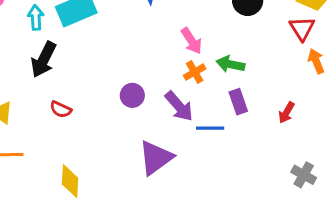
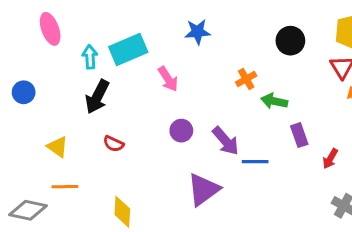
pink arrow: (192, 41) -> (168, 79), moved
orange cross: (195, 72) -> (246, 79), moved
purple rectangle: (238, 102) -> (299, 135), moved
red arrow: (287, 113) -> (330, 159), moved

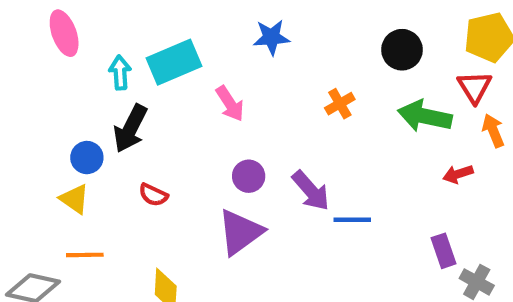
blue circle: (24, 92) -> (87, 158), moved
green arrow: (274, 101) -> (425, 116), moved, size x1.4
purple rectangle: (299, 135) -> (443, 251), moved
red arrow: (330, 159) -> (458, 174), moved, turned 42
purple triangle: (203, 190) -> (240, 232), moved

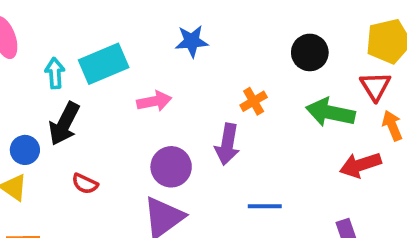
pink arrow: (230, 104) -> (154, 101), turned -68
red arrow: (458, 174) -> (360, 165), size x1.5
purple circle: (249, 176) -> (171, 167), size x1.4
purple arrow: (311, 191) -> (227, 144), moved, turned 51

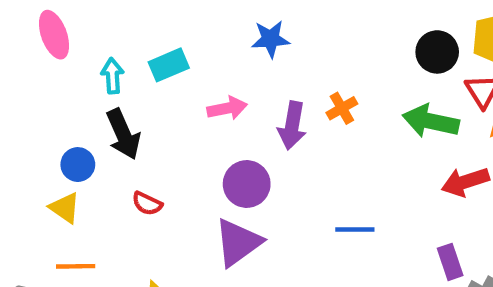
black circle: (310, 52) -> (437, 52), moved
cyan rectangle: (104, 64) -> (169, 65), size x0.7
black arrow: (64, 124) -> (123, 134), turned -51
purple arrow: (227, 144) -> (292, 126), moved

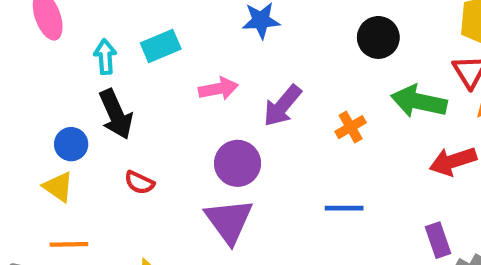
black circle: (437, 52) -> (378, 37), moved
orange cross: (342, 108) -> (351, 127), moved
purple arrow: (292, 126) -> (282, 106), turned 30
purple triangle: (238, 242) -> (229, 221), turned -30

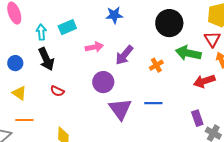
black circle: (378, 37) -> (169, 23), size x1.4
blue circle: (71, 144) -> (15, 63), moved
purple triangle: (229, 221) -> (120, 109), moved

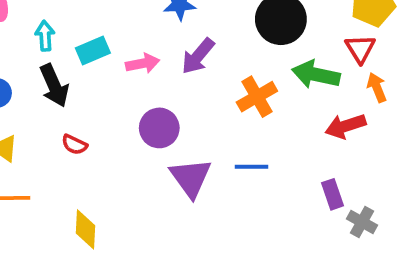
cyan rectangle: (67, 27) -> (93, 51), moved
purple arrow: (124, 55) -> (198, 56), moved
orange cross: (156, 65) -> (257, 97), size x1.5

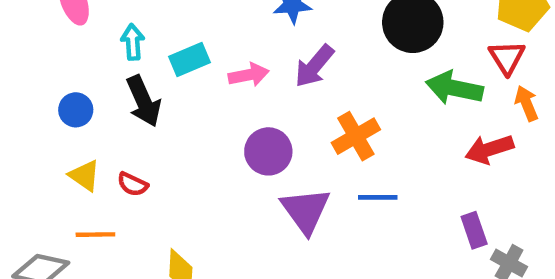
orange cross: (257, 97) -> (356, 136), moved
red semicircle: (74, 145) -> (133, 184), moved

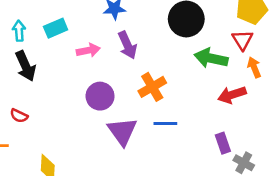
cyan rectangle: (190, 60) -> (56, 28), moved
purple arrow: (314, 66) -> (127, 45), turned -64

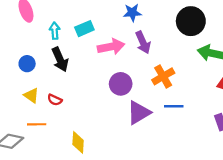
pink arrow: (88, 50) -> (111, 47), size x1.4
purple triangle: (122, 131) -> (139, 113), turned 35

